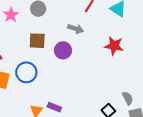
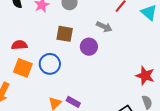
red star: (114, 46) -> (145, 76), moved

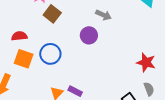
brown square: (65, 34) -> (52, 14), moved, turned 30

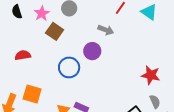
blue circle: (50, 54) -> (69, 67), moved
orange square: (24, 59) -> (32, 94), moved

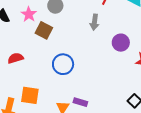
gray arrow: (106, 30) -> (94, 22), turned 84
purple circle: (92, 51) -> (121, 43), moved

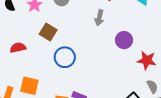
brown square: (44, 30) -> (48, 32), moved

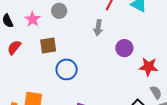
brown square: (48, 32) -> (48, 46), turned -36
red semicircle: (18, 48) -> (14, 47), moved, turned -35

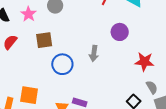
gray arrow: (98, 28) -> (94, 53), moved
purple circle: (124, 48) -> (120, 32), moved

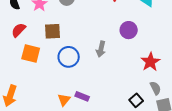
red star: (144, 62) -> (150, 62), turned 30
orange square: (29, 95) -> (31, 53), moved

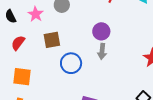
purple circle: (129, 30) -> (101, 31), moved
orange square: (31, 53) -> (22, 77), moved

